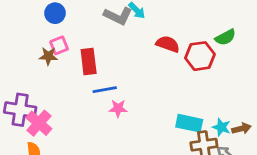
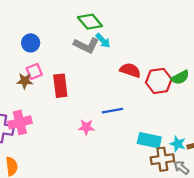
green semicircle: (225, 37) -> (180, 77), moved
blue line: (105, 90) -> (112, 111), moved
pink cross: (39, 123) -> (20, 122), moved, turned 35

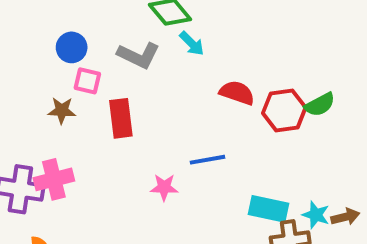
gray L-shape: (86, 45) -> (139, 55), moved
pink square: (34, 71) -> (87, 81), moved, turned 35

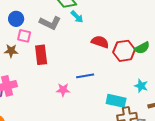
cyan star: (316, 215) -> (141, 86), moved

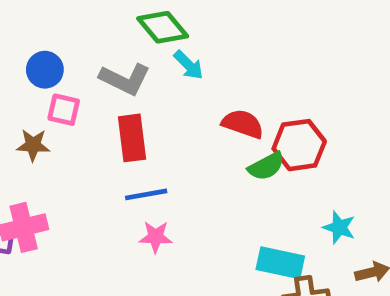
green semicircle: (142, 48) -> (266, 166), moved
red rectangle: (41, 55) -> (132, 138), moved
blue line: (85, 76) -> (146, 194), moved

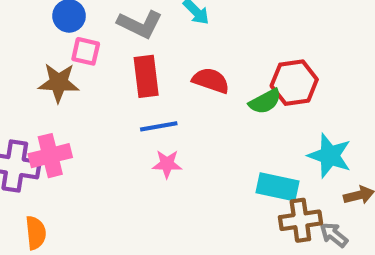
red semicircle: (243, 124) -> (211, 81), moved
brown star: (33, 145) -> (59, 83), size x1.4
cyan star: (339, 227) -> (330, 156), size x1.5

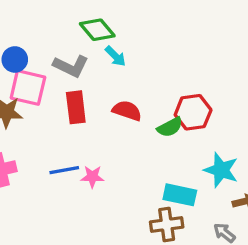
pink square: (86, 51) -> (28, 88), size x1.6
blue line: (159, 126) -> (64, 170), moved
brown cross: (300, 220) -> (167, 225), moved

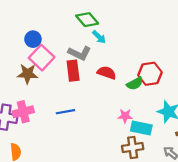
gray L-shape: (71, 66) -> (80, 53), moved
pink square: (28, 88) -> (42, 58), turned 30
pink star: (92, 177) -> (125, 116), moved

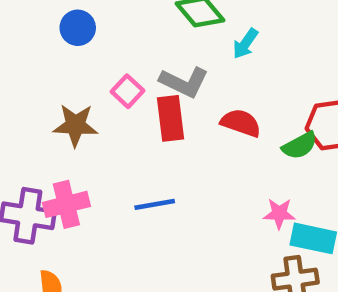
cyan arrow: (99, 37) -> (245, 44), moved, turned 80
blue circle: (33, 39) -> (78, 28), moved
pink square: (42, 58) -> (128, 91), moved, size x0.6

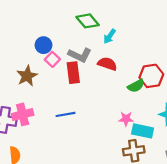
blue circle: (78, 28) -> (44, 45), moved
red semicircle: (241, 123) -> (107, 64), moved
brown star: (75, 125) -> (27, 76), turned -30

